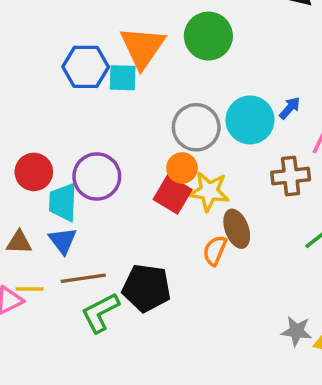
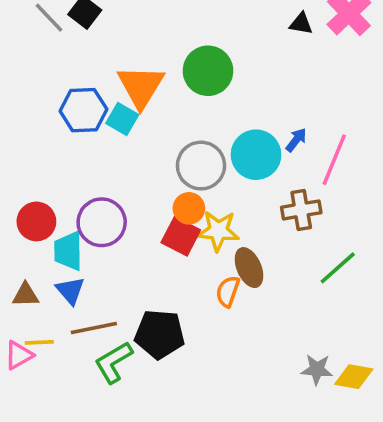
cyan square: (123, 78) -> (122, 119), turned 32

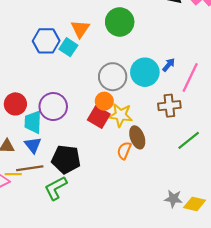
orange triangle: (141, 86) -> (80, 29), size x0.7
brown line: (94, 328) -> (30, 168), moved
black pentagon: (160, 334) -> (66, 159), moved

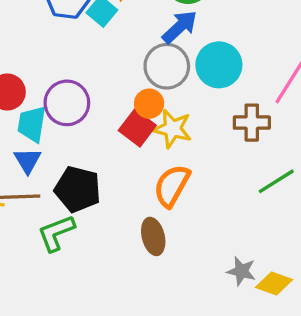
blue arrow: (169, 65) -> (180, 27), moved, size x1.6
brown ellipse: (137, 137) -> (153, 236), moved
orange semicircle: (124, 151) -> (172, 186), size x1.5

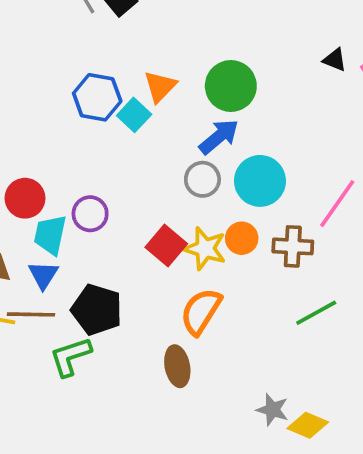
gray circle: (167, 66) -> (202, 179), size x0.7
purple circle: (67, 103) -> (90, 214), size x0.7
orange circle: (149, 104) -> (242, 238), moved

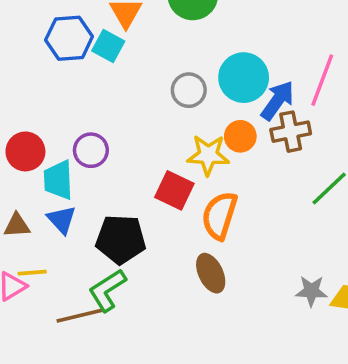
blue arrow: (219, 137) -> (278, 100), moved
red square: (166, 246) -> (174, 190), moved
brown line: (31, 314) -> (80, 316), moved

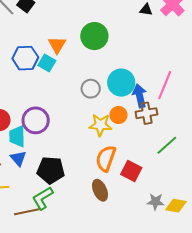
blue arrow: (278, 100) -> (140, 96), turned -50
purple circle: (91, 150) -> (36, 120), size x1.4
red square: (174, 190) -> (131, 171), moved

